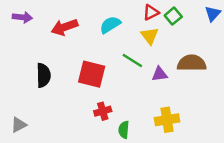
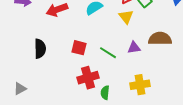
green line: (132, 61) -> (108, 53), moved
red square: (92, 74) -> (79, 48), size x0.7
red cross: (103, 111) -> (88, 78), size x1.5

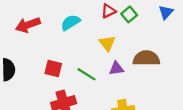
yellow triangle: (126, 17) -> (107, 43), moved

